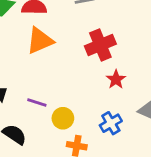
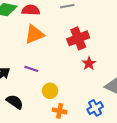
purple line: (37, 103) -> (31, 69), moved
blue cross: (111, 123) -> (95, 108), moved

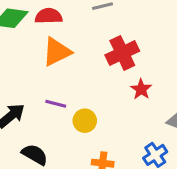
yellow circle: (50, 91) -> (85, 121), moved

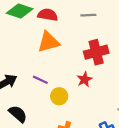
red star: (141, 89) -> (85, 79), moved

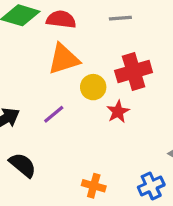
purple line: (40, 80) -> (54, 114), turned -63
yellow circle: (59, 96) -> (93, 87), moved

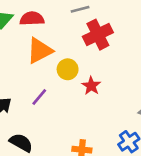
red cross: (134, 71) -> (98, 35), moved

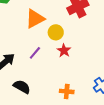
red star: (91, 86) -> (64, 51), moved

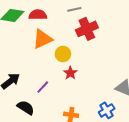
purple line: (35, 53) -> (43, 87), moved

